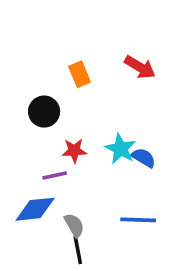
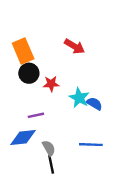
red arrow: (140, 67) -> (75, 46), moved
orange rectangle: (80, 74) -> (23, 51), moved, size x1.5
red star: (74, 151) -> (51, 84), moved

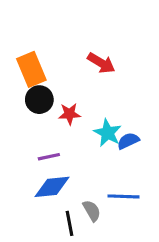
blue semicircle: (94, 104) -> (128, 141), turned -56
blue diamond: (23, 138) -> (52, 187), moved
gray semicircle: (49, 148) -> (92, 211), moved

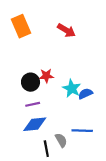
red arrow: (101, 63) -> (66, 30), moved
orange rectangle: (31, 69) -> (21, 26), moved
black circle: (39, 100) -> (31, 82), moved

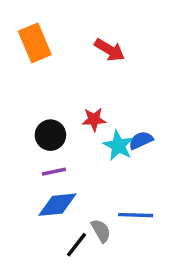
red star: (46, 76) -> (94, 119), moved
blue semicircle: (85, 94) -> (141, 140), moved
black line: (46, 149) -> (77, 245), turned 49

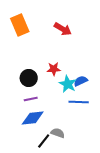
blue line: (136, 215) -> (79, 102), moved
gray semicircle: (101, 231) -> (58, 133), turned -40

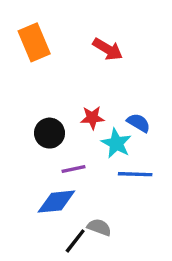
blue semicircle: (81, 81) -> (139, 123), moved, turned 56
purple line: (31, 99) -> (73, 169), moved

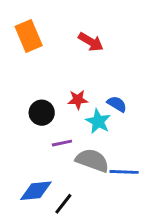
blue line: (135, 174) -> (124, 172), moved
blue diamond: (56, 202) -> (36, 191), moved
gray semicircle: (99, 227) -> (92, 160), moved, size x1.6

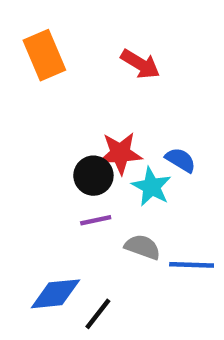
red star: (78, 100) -> (120, 153), size x1.4
black circle: (42, 113) -> (93, 176), moved
gray semicircle: (92, 160) -> (143, 247), size x0.7

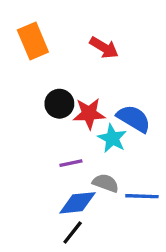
blue semicircle: (180, 160) -> (134, 119), size x1.5
black circle: (93, 176) -> (59, 104), moved
blue diamond: (56, 294) -> (78, 203), moved

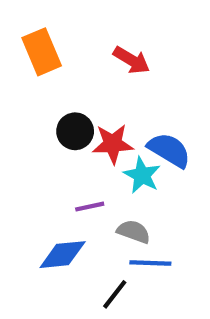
blue line: (142, 196) -> (150, 263), moved
blue diamond: (78, 203) -> (63, 255), moved
black line: (73, 233) -> (115, 294), moved

